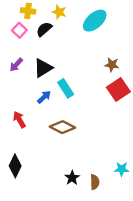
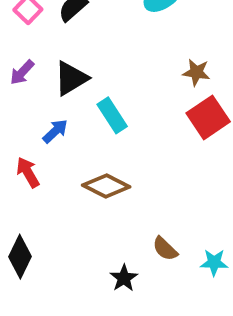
blue arrow: (44, 97) -> (55, 131), moved
brown semicircle: (95, 182) -> (165, 249), moved, turned 136

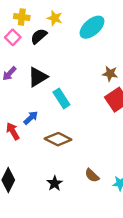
blue arrow: (55, 131) -> (31, 118), moved
black star: (124, 278) -> (55, 183), moved

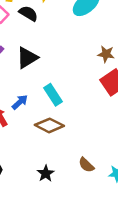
black semicircle: (39, 36) -> (28, 13), turned 72
cyan rectangle: (61, 98) -> (53, 95), moved

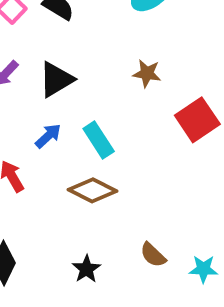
brown star: (106, 54) -> (147, 73), moved
blue arrow: (20, 102) -> (48, 136), moved

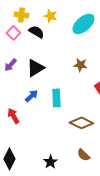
cyan rectangle: (99, 140) -> (56, 98), turned 30
brown diamond: (93, 190) -> (81, 123), moved

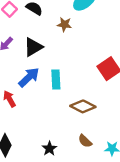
brown star: (80, 65) -> (64, 24), moved
blue arrow: (31, 96) -> (29, 77), size x1.5

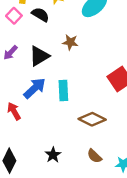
brown star: (64, 24) -> (70, 42), moved
black star: (49, 149) -> (53, 155), moved

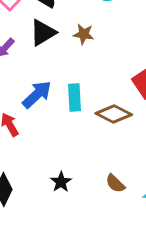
black triangle: (39, 56) -> (43, 33), moved
brown diamond: (92, 119) -> (114, 114), moved

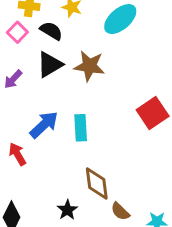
brown star: (84, 34) -> (89, 66), size x1.5
brown diamond: (114, 114) -> (97, 183), moved, turned 56

